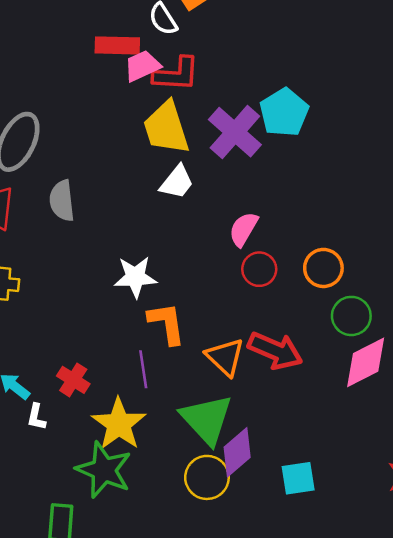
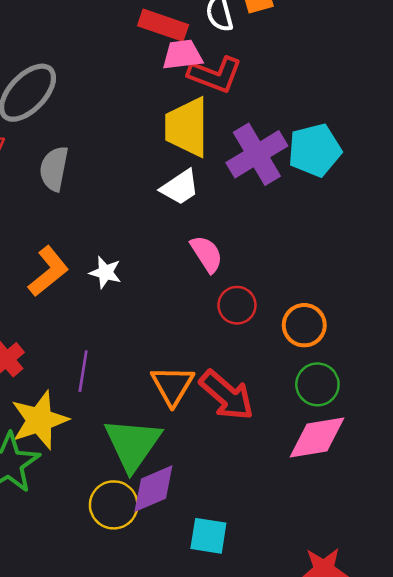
pink semicircle: (243, 229) -> (207, 254), moved, turned 99
white star: (135, 277) -> (105, 272), size x0.7
orange L-shape: (167, 323) -> (48, 271), moved, turned 42

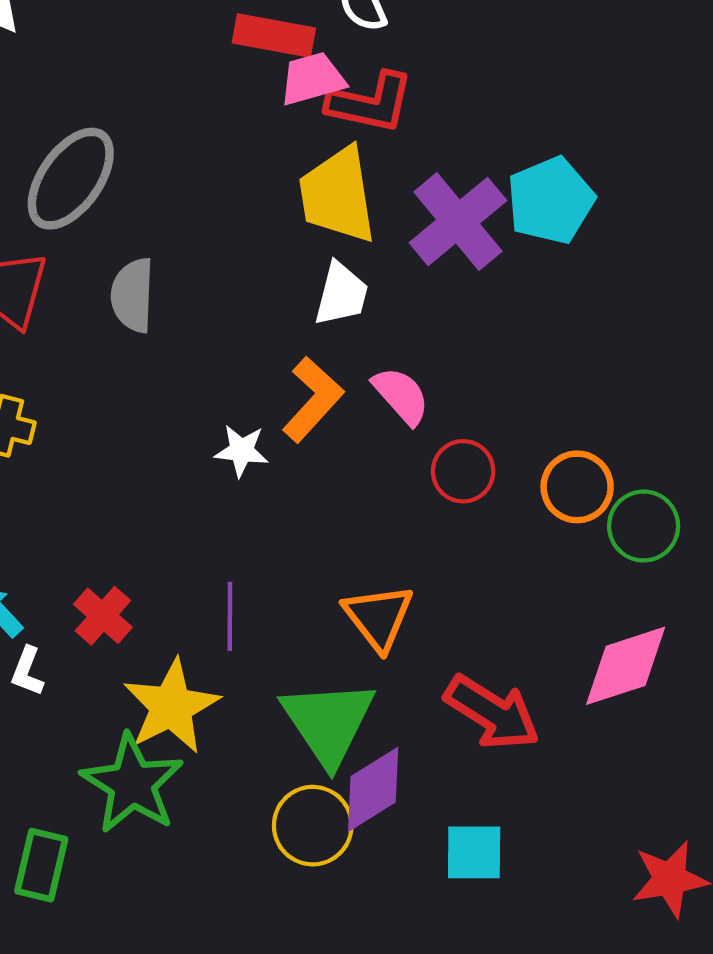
white trapezoid: (180, 187) -> (341, 294), turned -33
orange L-shape: (48, 271) -> (313, 399), moved
green circle: (317, 384) -> (644, 526), moved
red arrow: (227, 395) -> (492, 712), moved

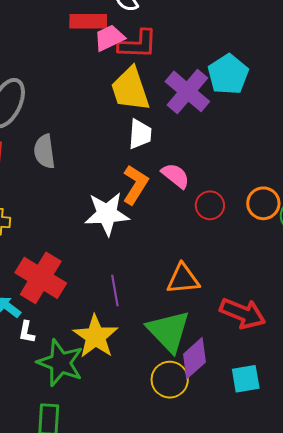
white star: (242, 451) -> (107, 214), size x1.8
red cross: (103, 616) -> (41, 278), moved, size x1.8
orange triangle: (378, 617) -> (183, 279), turned -48
green star: (132, 784) -> (60, 363), moved

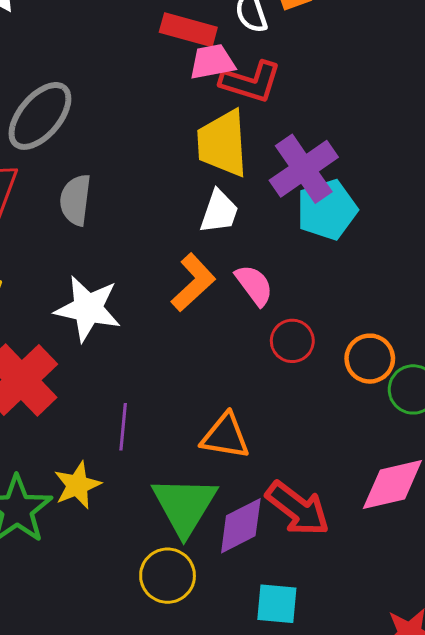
cyan pentagon: (228, 74) -> (327, 210), moved
white star: (107, 214) -> (88, 308), moved
yellow star: (95, 336) -> (77, 485), size x0.7
purple diamond: (194, 358) -> (241, 526), moved

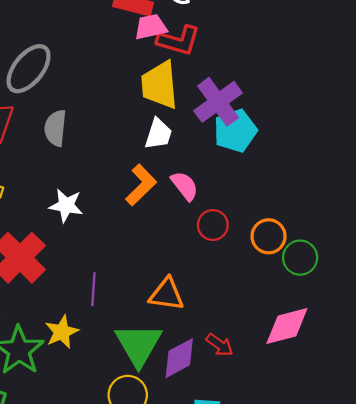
white star: (88, 308) -> (66, 205), size x0.7
red arrow: (298, 509) -> (220, 345), size x0.6

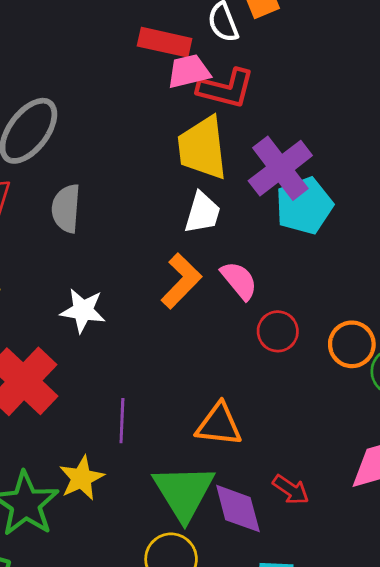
purple diamond: (179, 358) -> (238, 509), turned -75

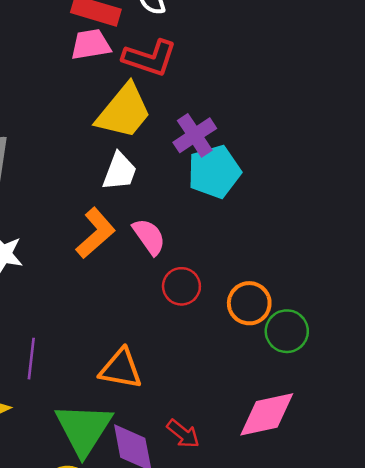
pink trapezoid: (189, 71) -> (91, 45), moved
yellow trapezoid: (202, 148) -> (124, 111), turned -138
purple cross: (280, 168) -> (195, 135), size x0.7

